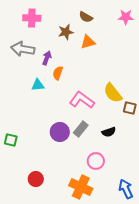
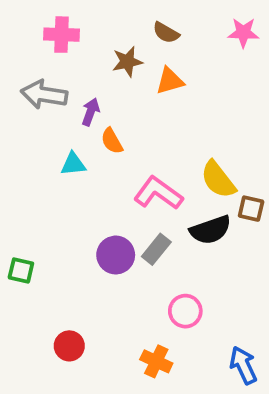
orange semicircle: (58, 73) -> (112, 141), turned -48
black semicircle: (109, 132) -> (210, 230), moved, size x1.5
orange cross: (81, 187) -> (156, 361), size x0.7

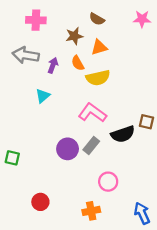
orange semicircle: (112, 141) -> (78, 63), moved
cyan triangle: (73, 164) -> (43, 96), turned -35
yellow semicircle: (218, 180) -> (98, 78), moved, turned -65
orange cross: (156, 361) -> (91, 211), turned -36

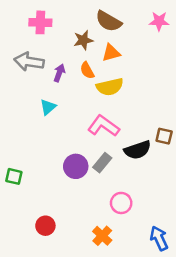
brown semicircle: (97, 19) -> (109, 21), size x1.5
orange cross: (91, 211) -> (102, 236), turned -36

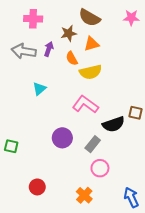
purple arrow: (59, 73) -> (49, 49), moved
gray rectangle: (102, 163) -> (93, 144), moved

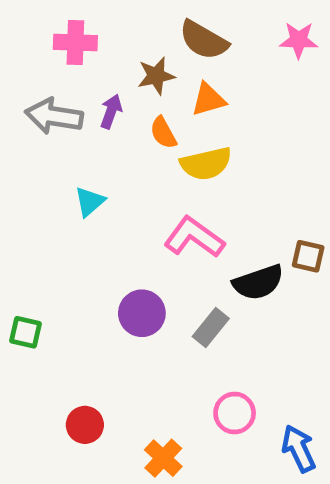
pink circle: (100, 168) -> (235, 413), moved
orange cross: (84, 195) -> (163, 458), moved

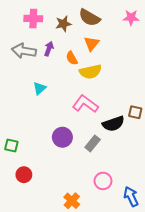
brown star: (156, 76) -> (63, 24), moved
orange triangle: (208, 100) -> (92, 44), turned -35
red circle: (85, 425) -> (24, 175), moved

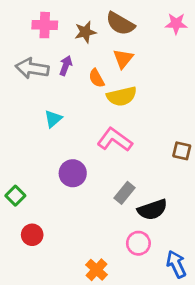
black semicircle: (113, 124) -> (152, 210), moved
purple circle: (62, 137) -> (73, 173), moved
green square: (11, 146) -> (15, 196), turned 32

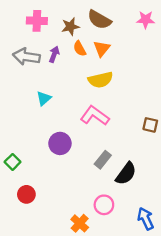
orange semicircle: (96, 78) -> (80, 49), moved
black semicircle: (152, 210) -> (126, 174), turned -35
pink circle: (138, 243) -> (104, 205), moved

